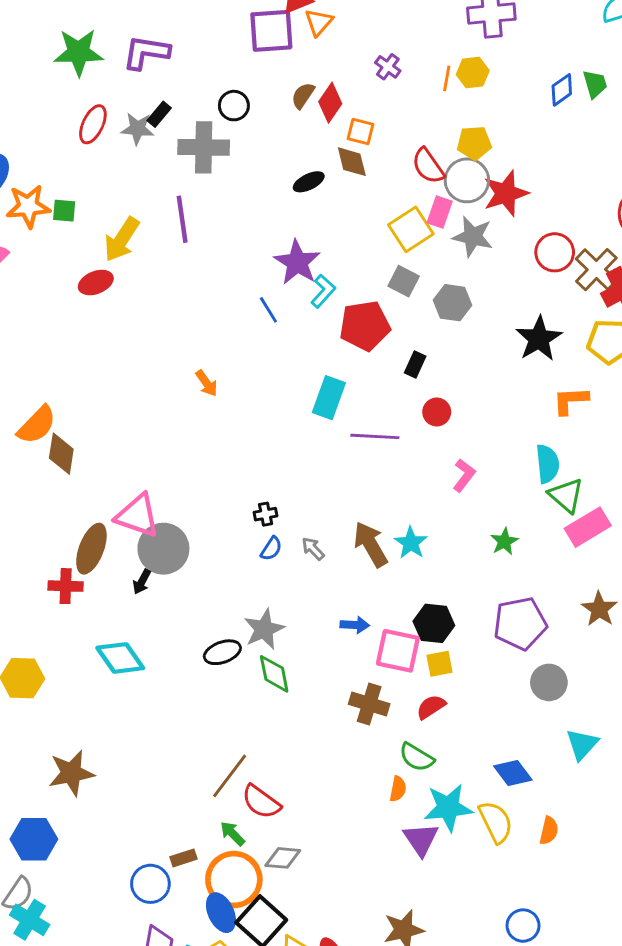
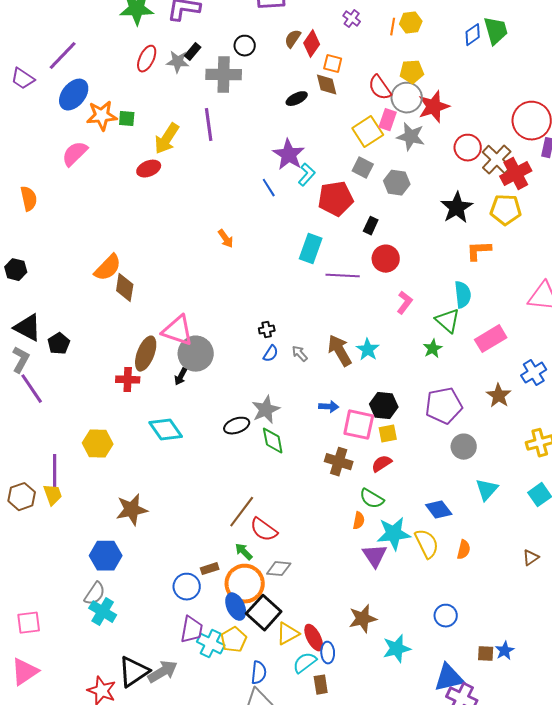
green trapezoid: (595, 84) -> (496, 31), size x1.4
red circle: (437, 412) -> (386, 259), size x1.4
green triangle: (566, 495) -> (448, 321), moved

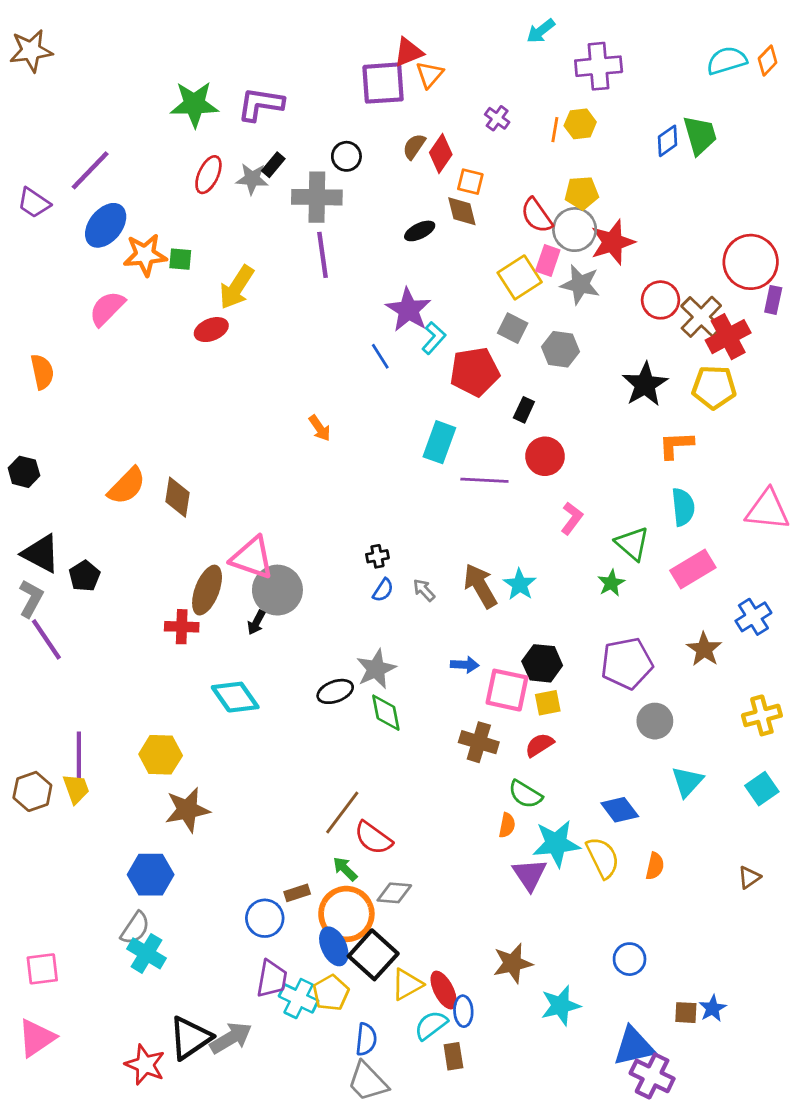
purple line: (209, 125) -> (323, 255), moved
orange semicircle: (108, 268) -> (127, 486), moved
cyan semicircle: (463, 295) -> (683, 507), moved
yellow hexagon: (98, 444) -> (161, 755), moved

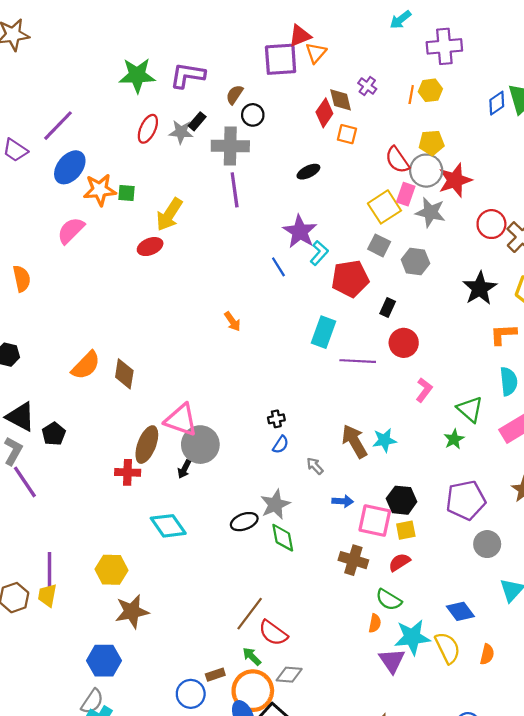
brown semicircle: (414, 146) -> (235, 95), moved
brown diamond: (462, 211) -> (341, 100), moved
cyan star: (520, 584) -> (384, 440), turned 30
gray arrow: (424, 590) -> (315, 466), moved
yellow trapezoid: (76, 789) -> (47, 595), turned -150

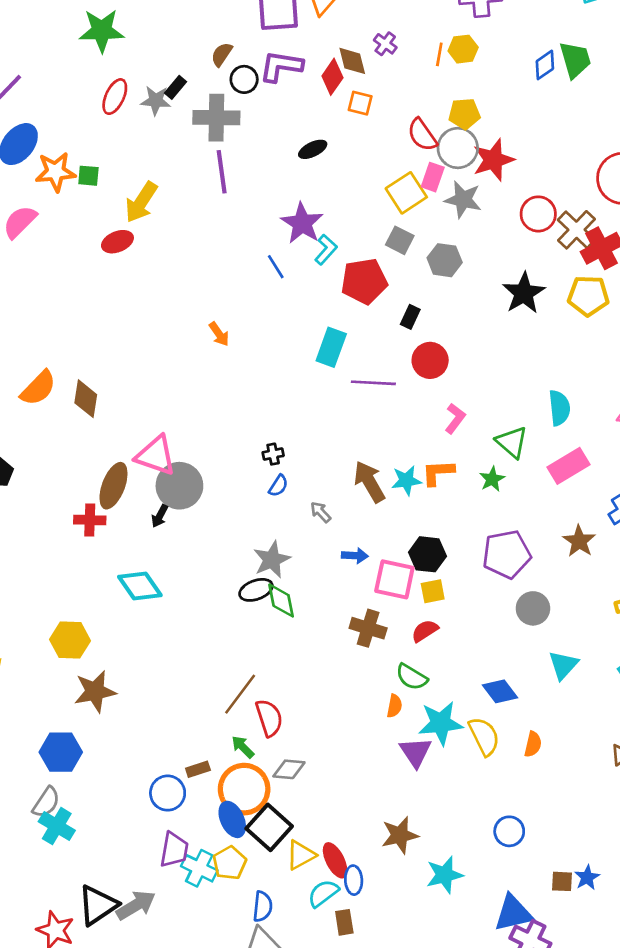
purple L-shape: (187, 75) -> (281, 66), moved
orange L-shape: (503, 334) -> (438, 473), moved
black ellipse: (244, 522) -> (256, 590), moved
red semicircle: (273, 633) -> (269, 718), turned -144

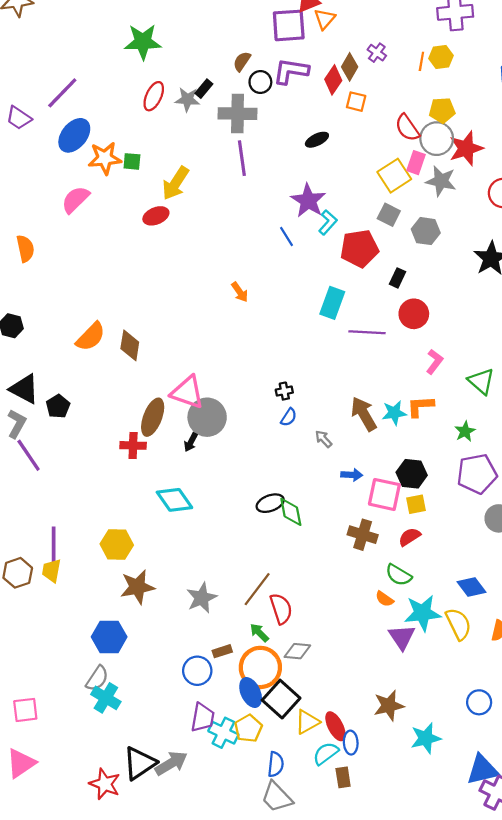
brown diamond: (352, 61) -> (350, 67), turned 44
green star: (492, 479) -> (465, 431), moved
gray star: (272, 560) -> (202, 598), moved
orange semicircle: (394, 706) -> (384, 599), turned 114

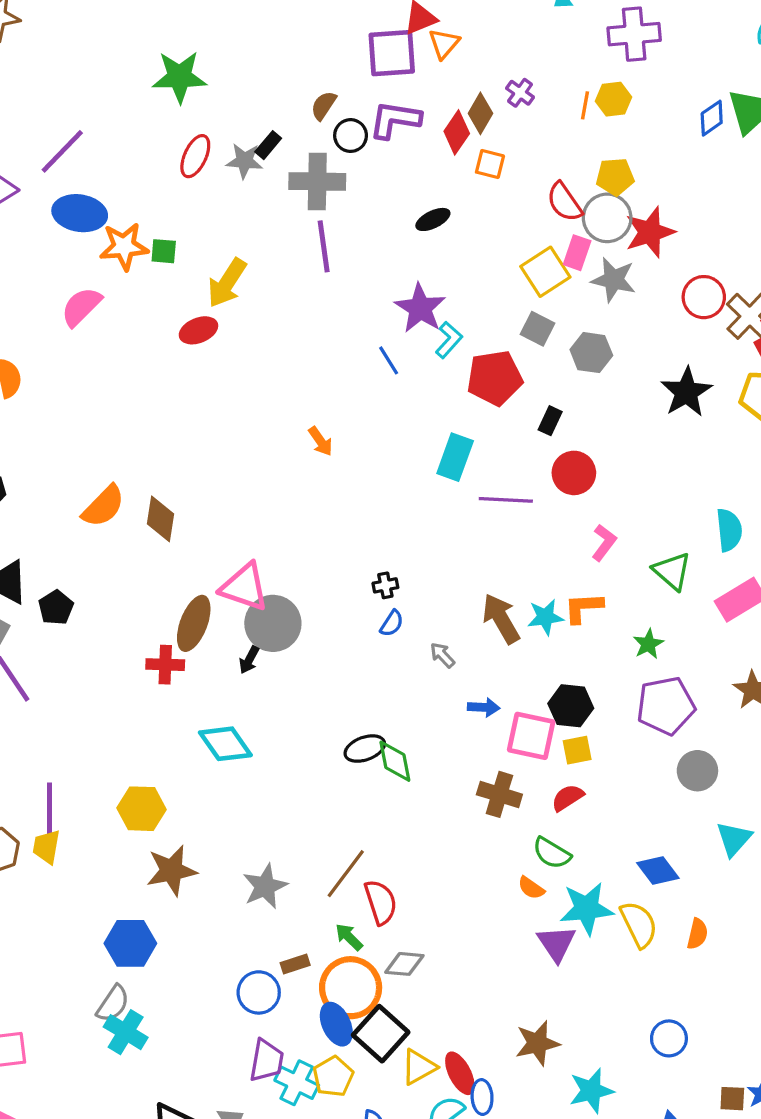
blue ellipse: (74, 135) -> (80, 213), turned 60

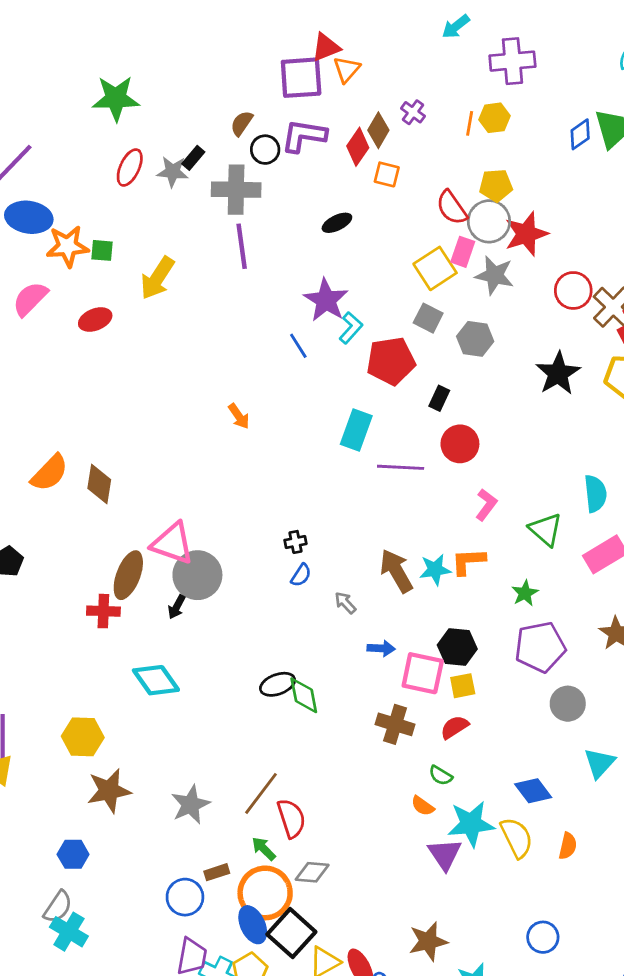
red ellipse: (198, 330) -> (95, 320), moved
green semicircle: (552, 853) -> (441, 775), size x0.7
blue hexagon: (130, 943) -> (73, 854), size x0.7

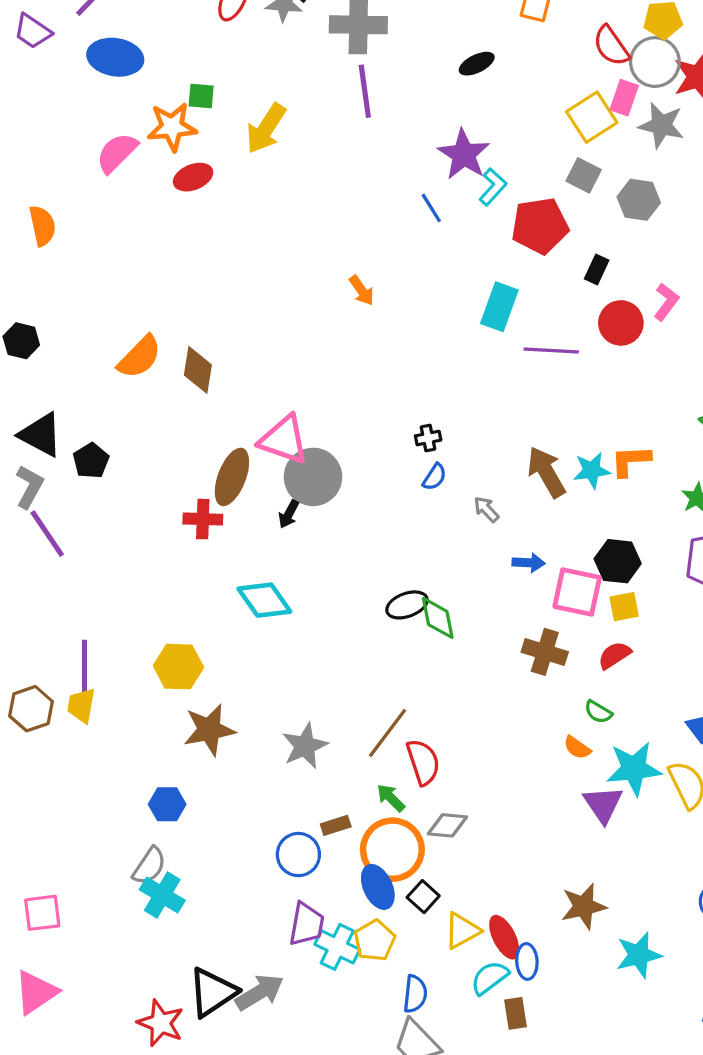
orange star: (68, 246) -> (172, 127), moved
pink L-shape: (486, 505) -> (666, 302), moved
black square: (291, 933) -> (423, 897), size x0.6

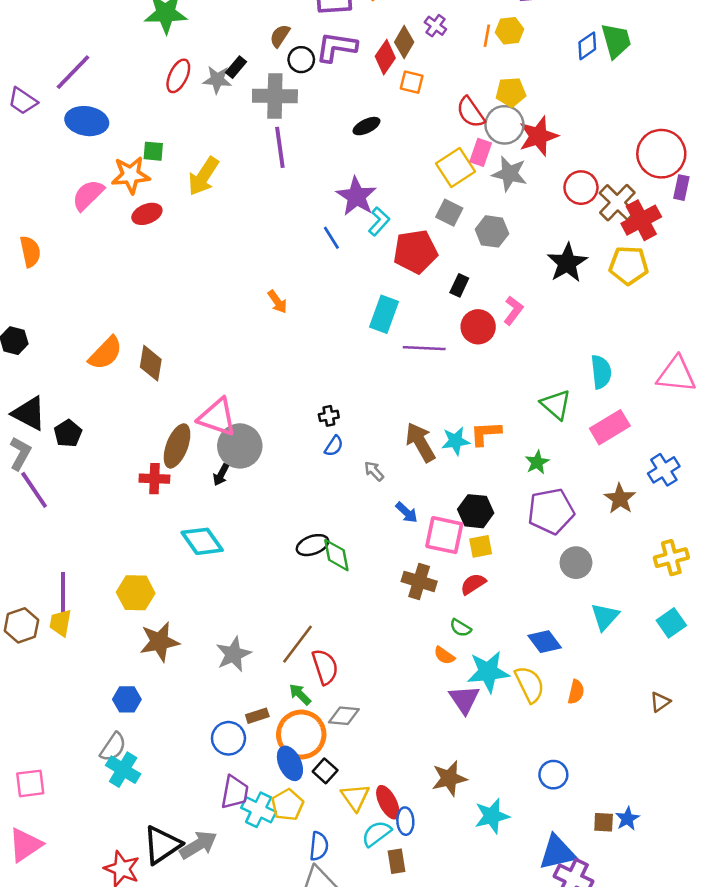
blue arrow: (529, 563) -> (407, 512), turned 40
yellow triangle: (462, 931) -> (355, 797), turned -36

